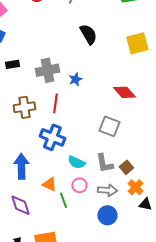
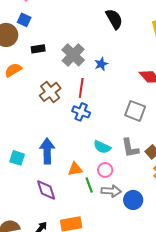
gray cross: (47, 70) -> (73, 55), turned -35
brown cross: (24, 107) -> (50, 92), turned -30
blue cross: (52, 137) -> (81, 112), moved, size x0.7
orange triangle: (49, 184) -> (75, 169), turned -35
gray arrow: (107, 190) -> (111, 191), moved

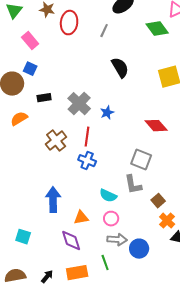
gray L-shape: (130, 148) -> (133, 185), moved
cyan square: (17, 158) -> (23, 237), moved
green line: (89, 185) -> (105, 263), moved
purple diamond: (46, 190) -> (71, 241), moved

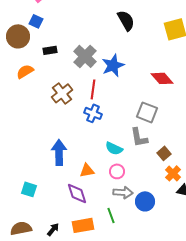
blue star: (107, 113) -> (113, 65), size x1.6

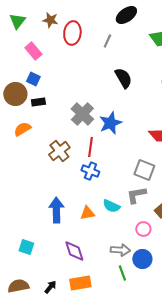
black rectangle: (50, 50) -> (38, 102), moved
gray L-shape: (139, 137) -> (136, 195), turned 90
orange triangle: (87, 170) -> (87, 213), moved
pink circle: (117, 171) -> (143, 229), moved
green line: (111, 215) -> (122, 273), moved

